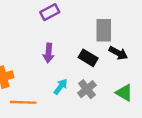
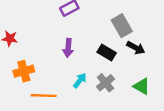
gray rectangle: (104, 30) -> (122, 26), turned -30

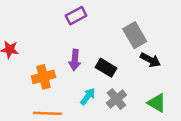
black rectangle: (107, 52) -> (106, 68), moved
orange cross: (24, 71) -> (44, 77), moved

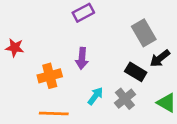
black arrow: (150, 60) -> (160, 58), turned 114
black rectangle: (106, 68) -> (136, 72), moved

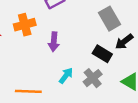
orange cross: (50, 76) -> (25, 25), moved

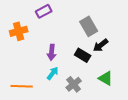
purple arrow: (54, 42) -> (52, 52), moved
gray cross: (93, 78) -> (74, 84), moved

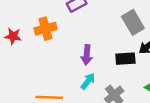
black rectangle: (83, 55) -> (125, 59), turned -35

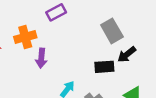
purple arrow: (87, 55) -> (41, 58), moved

